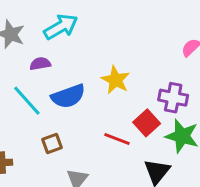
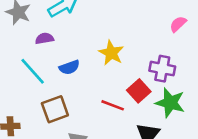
blue semicircle: (68, 96) -> (69, 67), size x0.7
brown square: (52, 143) -> (55, 109), size x1.5

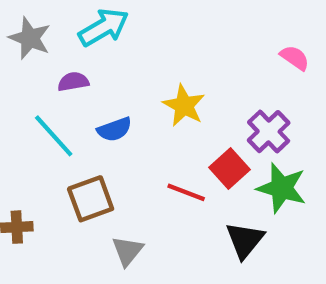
pink semicircle: (178, 24) -> (295, 58), turned 78
purple cross: (162, 69) -> (269, 132), turned 35

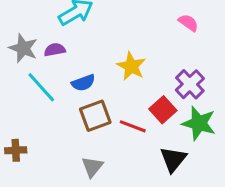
gray star: (30, 38) -> (23, 48), moved
pink semicircle: (295, 58) -> (188, 23), moved
brown square: (91, 199) -> (95, 116), moved

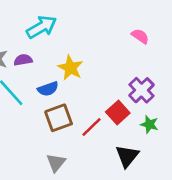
yellow star: (131, 66) -> (70, 68), moved
green star: (199, 123) -> (149, 124), size x0.6
red line: (133, 126) -> (91, 127), turned -65

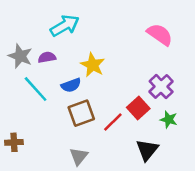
pink semicircle: (140, 36) -> (160, 35), size x1.5

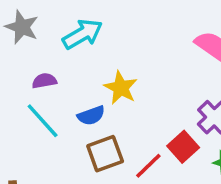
gray star: (20, 56) -> (22, 27), moved
purple semicircle: (47, 57) -> (44, 81), moved

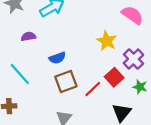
yellow star: (121, 88) -> (107, 41), moved
cyan line: (43, 121) -> (20, 74), moved

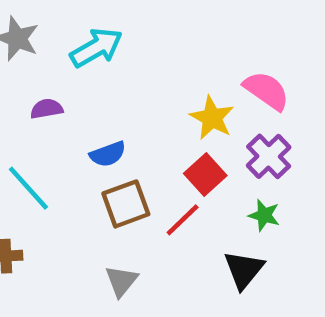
pink semicircle: (132, 15) -> (266, 91), moved
red square: (114, 77) -> (205, 175), moved
green star: (140, 87) -> (264, 215), moved

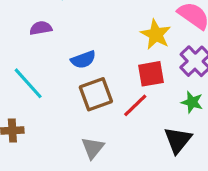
red square: (205, 175) -> (151, 74), turned 32

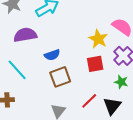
purple semicircle: (41, 28) -> (25, 35), size x1.6
red line: (135, 105) -> (89, 101), moved

